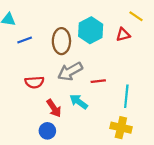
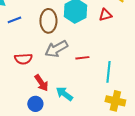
cyan arrow: (79, 102) -> (64, 94), moved
yellow cross: (121, 128) -> (115, 101), moved

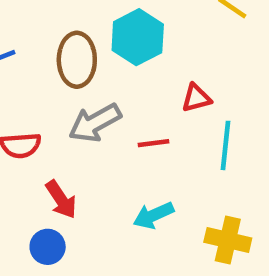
red triangle: (105, 15) -> (196, 98), moved
cyan line: (108, 72) -> (226, 145), moved
cyan arrow: (64, 94) -> (153, 215), moved, turned -60

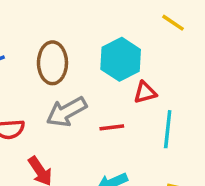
cyan hexagon: (138, 37) -> (121, 59), moved

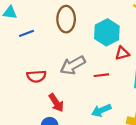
brown ellipse: (52, 63) -> (66, 19), moved

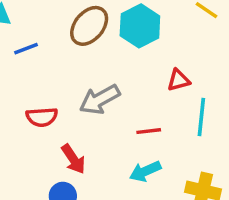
brown ellipse: (66, 19) -> (89, 26), turned 40
cyan hexagon: (107, 32) -> (140, 26), moved
red line: (101, 75) -> (149, 131), moved

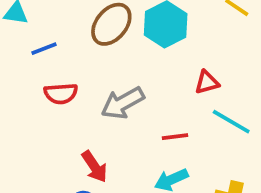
red semicircle: (42, 117) -> (61, 94), moved
cyan line: (201, 117) -> (231, 122), turned -66

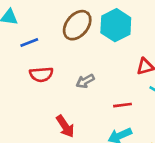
gray arrow: (123, 103) -> (85, 81), size x0.6

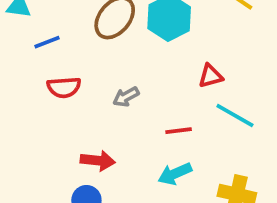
red arrow: (65, 126) -> (98, 161), turned -50

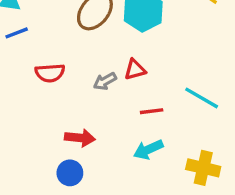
blue line: (47, 42) -> (17, 33), moved
red triangle: (211, 76) -> (135, 70), moved

